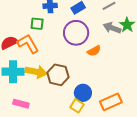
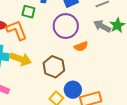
brown hexagon: (58, 75) -> (54, 67), moved
blue circle: (83, 93) -> (73, 90), moved

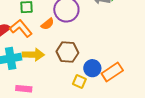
orange semicircle: (81, 46) -> (48, 24), moved

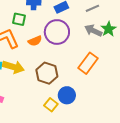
orange rectangle: (112, 72) -> (88, 63), moved, turned -35

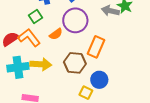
green square: (19, 19) -> (35, 17), turned -32
orange rectangle: (88, 63) -> (96, 47), moved

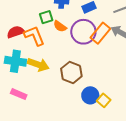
orange semicircle: (56, 34) -> (60, 26), moved, turned 56
orange rectangle: (96, 47) -> (100, 33), moved
yellow square: (86, 93) -> (104, 100), moved

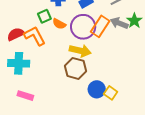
yellow arrow: (38, 65) -> (80, 51), moved

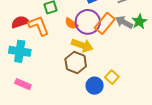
orange semicircle: (59, 24) -> (71, 24), moved
yellow square: (111, 93) -> (112, 77), moved

